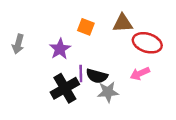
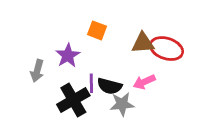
brown triangle: (123, 23) -> (143, 43), moved
gray arrow: (18, 44) -> (37, 71), moved
pink arrow: (140, 74) -> (144, 82), moved

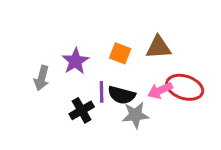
orange square: (97, 30) -> (120, 53), moved
red ellipse: (166, 49) -> (185, 87), moved
black cross: (73, 100) -> (82, 110), size x0.7

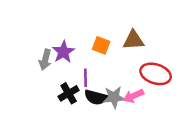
gray arrow: (42, 78) -> (45, 60), moved
pink arrow: (160, 90) -> (133, 96), moved
black semicircle: (122, 95) -> (96, 97), moved

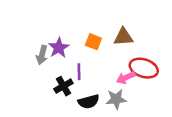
pink arrow: (133, 96) -> (126, 78), moved
black semicircle: (96, 97) -> (89, 102), moved, turned -30
gray star: (114, 97) -> (116, 99), moved

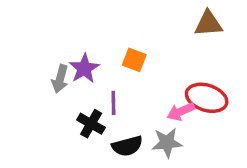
brown triangle: (123, 37) -> (208, 24), moved
black cross: (63, 86) -> (91, 124), turned -30

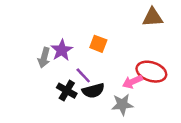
purple line: (113, 103) -> (83, 75), turned -42
black semicircle: (127, 146) -> (93, 91), moved

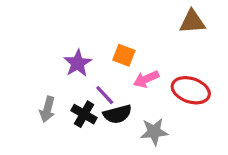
gray arrow: (44, 58) -> (47, 109), moved
pink arrow: (132, 82) -> (146, 79), moved

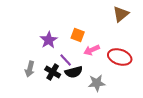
brown triangle: (192, 22) -> (121, 14), turned -36

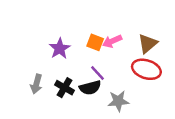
brown triangle: (121, 14) -> (148, 44), moved
pink arrow: (92, 50) -> (112, 41), moved
purple line: (66, 60) -> (98, 73), moved

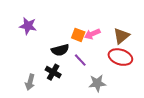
purple star: (60, 48) -> (28, 26), moved, turned -30
gray arrow: (36, 84) -> (30, 82), moved
black semicircle: (90, 88) -> (60, 50), moved

